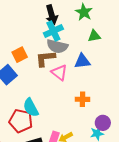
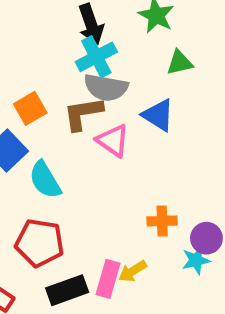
blue triangle: (82, 61) -> (158, 115), turned 42
orange cross: (82, 99) -> (162, 221), moved
cyan semicircle: (31, 108) -> (45, 180), moved

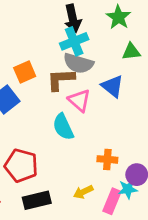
cyan semicircle: (45, 180) -> (63, 127), moved
pink rectangle: (108, 279) -> (112, 201), moved

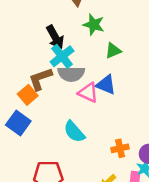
brown L-shape: (61, 80) -> (40, 79), moved
pink triangle: (79, 100) -> (88, 93), moved

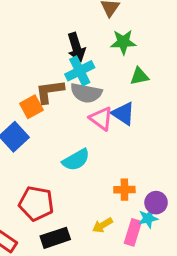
green star: (94, 25) -> (123, 42), turned -30
cyan semicircle: (74, 132) -> (76, 160), turned -90

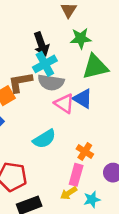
green triangle: (139, 76) -> (95, 67), size x1.6
orange cross: (124, 190) -> (85, 151), moved, turned 35
cyan star: (148, 218) -> (92, 199), moved
pink rectangle: (133, 232) -> (76, 175), moved

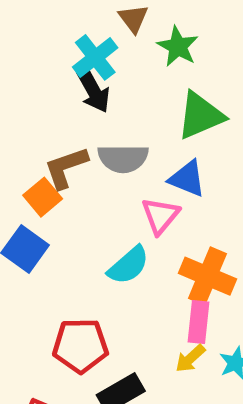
green star: (81, 38) -> (178, 47), moved, turned -30
cyan cross: (45, 64) -> (95, 57), moved
pink triangle: (64, 103) -> (160, 216), moved, turned 45
orange cross: (85, 151) -> (207, 276), size x1.6

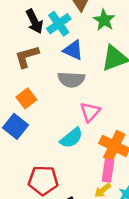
black arrow: (93, 90) -> (34, 21), moved
brown L-shape: (66, 168) -> (27, 56), moved
blue triangle: (187, 179) -> (73, 50), moved

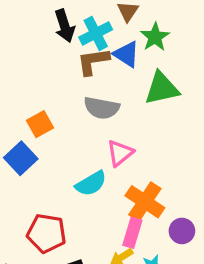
blue triangle: (73, 50) -> (126, 54), moved
brown L-shape: (27, 56) -> (93, 61), moved

